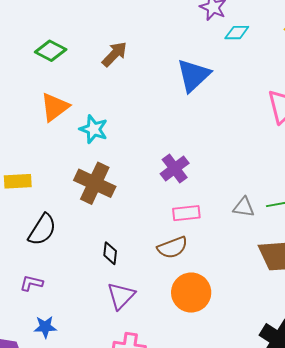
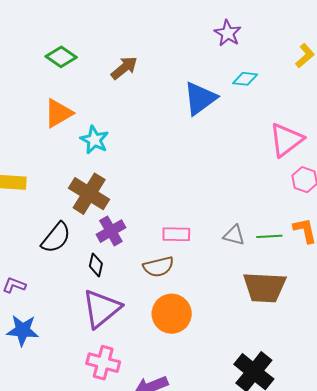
cyan diamond: (237, 33) -> (245, 79), moved
purple cross: (175, 168) -> (111, 231), moved
black semicircle: (42, 230) -> (56, 238), moved
purple triangle: (121, 296) -> (101, 309), size x1.4
blue star: (45, 327) -> (23, 330), size x1.4

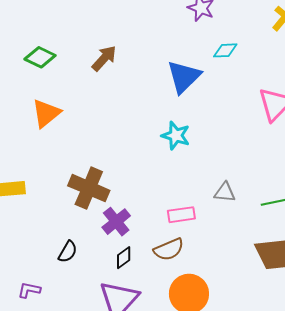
cyan star: (94, 140) -> (176, 136), moved
gray triangle: (234, 235) -> (225, 192), moved
black semicircle: (56, 238) -> (68, 252), moved, size x0.7
black diamond: (96, 265) -> (124, 258), moved, turned 50

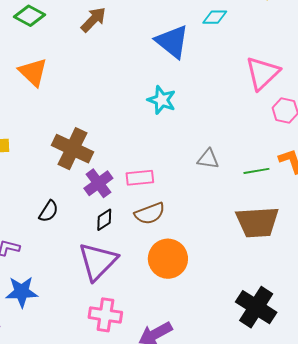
blue triangle: (184, 77) -> (172, 42), turned -39
orange triangle: (46, 113) -> (33, 72), turned -40
pink rectangle: (181, 215) -> (140, 178), moved

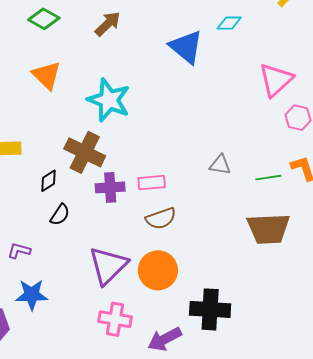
cyan star: (162, 100) -> (109, 100), moved, size x1.5
purple cross: (98, 183) -> (110, 187), turned 32
black diamond: (104, 220) -> (48, 181), moved
orange circle: (168, 259) -> (158, 270), moved
black cross: (256, 307) -> (210, 309), moved, turned -30

